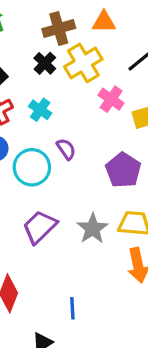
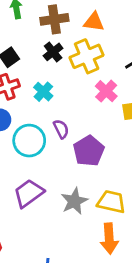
orange triangle: (104, 22) -> (94, 22), moved
brown cross: (59, 28) -> (54, 19), moved
purple pentagon: (123, 170) -> (89, 151), moved

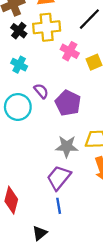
yellow cross: (87, 56) -> (47, 27), turned 32
purple trapezoid: (29, 193) -> (59, 178), moved
gray star: (74, 201) -> (67, 146), turned -30

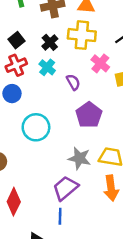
black cross: (19, 31) -> (50, 42), moved
purple semicircle: (41, 91) -> (73, 82), moved
cyan circle: (18, 107) -> (36, 127), moved

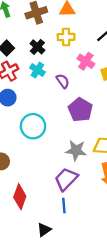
yellow cross: (82, 35) -> (66, 37), size x0.7

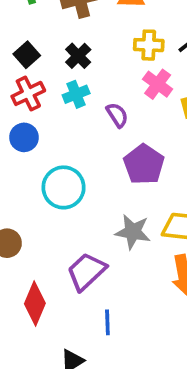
yellow cross: (66, 37) -> (149, 45), moved
cyan cross: (37, 70) -> (76, 94), turned 32
purple trapezoid: (66, 179) -> (86, 272), moved

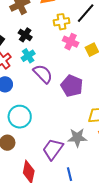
purple semicircle: (117, 115) -> (43, 74), moved, size x1.5
cyan circle: (64, 187) -> (20, 117), moved
gray star: (133, 232) -> (77, 138), moved

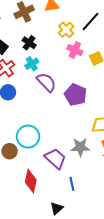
yellow cross: (62, 22) -> (66, 30), turned -35
cyan circle: (20, 117) -> (28, 137), moved
purple trapezoid: (53, 149) -> (55, 159), turned 95

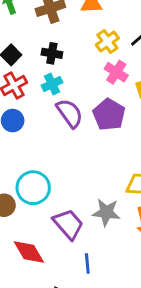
black cross: (29, 43) -> (52, 53), turned -32
purple pentagon: (76, 95) -> (109, 115), moved
red diamond: (31, 181) -> (29, 252), turned -50

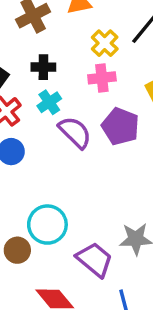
pink cross: (116, 72) -> (102, 78), moved, turned -30

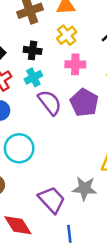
yellow cross: (105, 43) -> (67, 35), moved
cyan circle: (47, 225) -> (19, 148), moved

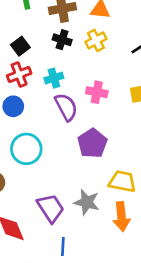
black cross: (33, 50) -> (62, 40), moved
pink cross: (75, 64) -> (97, 92), moved
purple pentagon: (84, 103) -> (92, 143), moved

